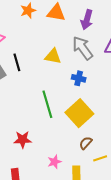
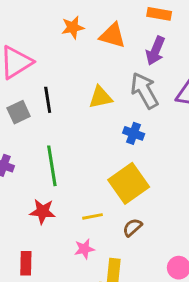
yellow triangle: (53, 56) -> (101, 97), turned -30
green line: (47, 104) -> (52, 166), moved
yellow line: (100, 158) -> (93, 216), moved

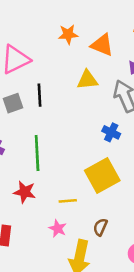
yellow triangle: (101, 97) -> (87, 80), moved
brown semicircle: (132, 227) -> (100, 227), moved, turned -30
pink star: (84, 249) -> (58, 228), turned 30

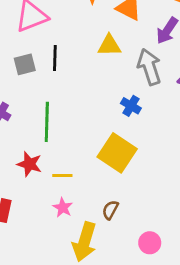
yellow square: (102, 176) -> (117, 153), turned -32
yellow line: (68, 201) -> (62, 176), moved

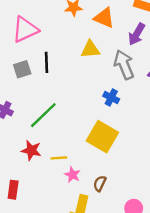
green line: (47, 122) -> (43, 115), turned 48
pink star: (63, 208) -> (72, 175), moved

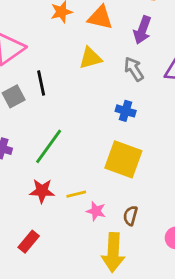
gray arrow: (124, 65) -> (134, 69), size x0.7
red rectangle: (13, 190) -> (29, 242), turned 42

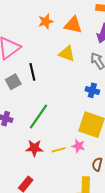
yellow triangle: (90, 58) -> (67, 54), turned 36
pink star: (96, 211) -> (78, 146), moved

